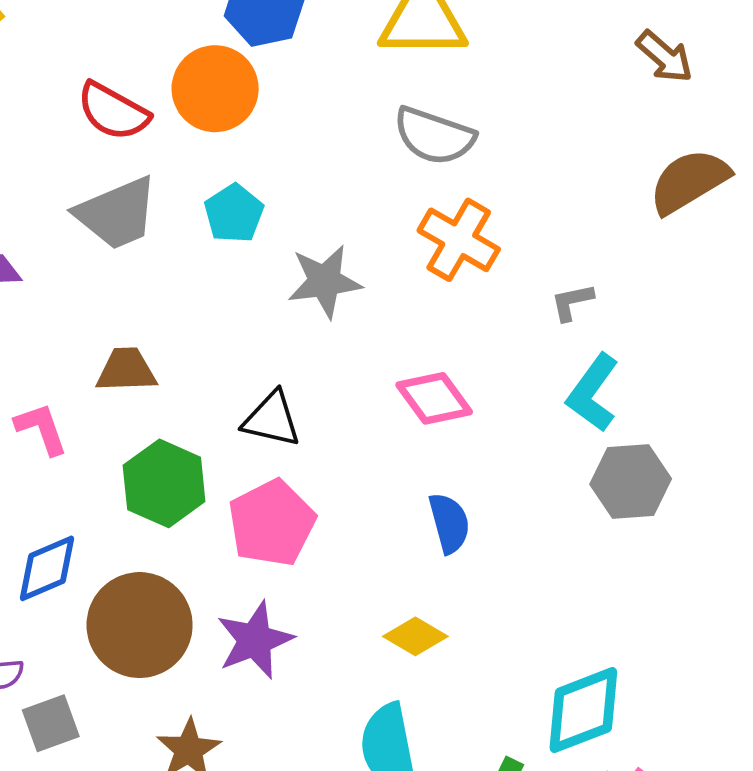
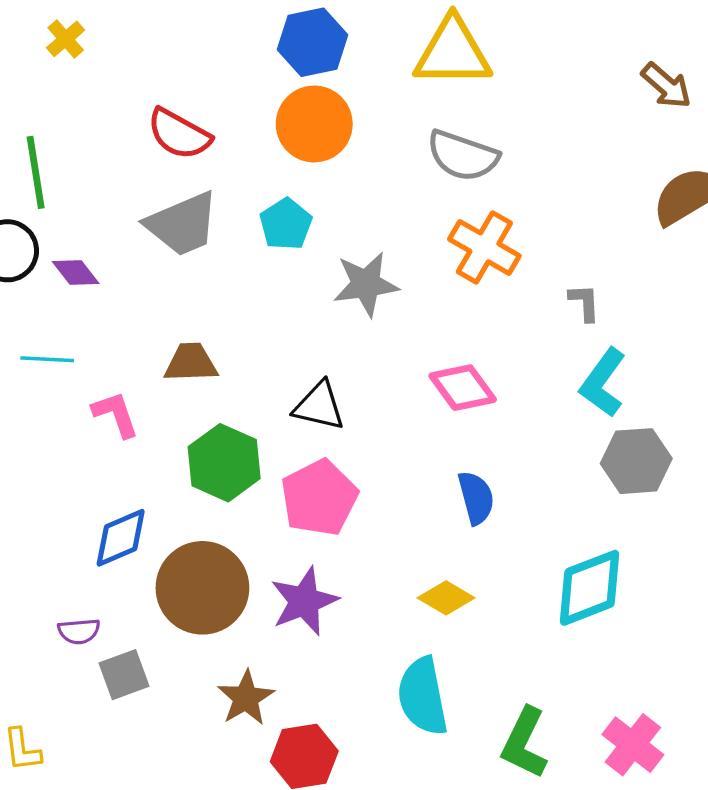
orange circle: (215, 89) -> (314, 124), moved
gray L-shape: (572, 302) -> (585, 303), turned 99
cyan diamond: (583, 710) -> (590, 588), moved

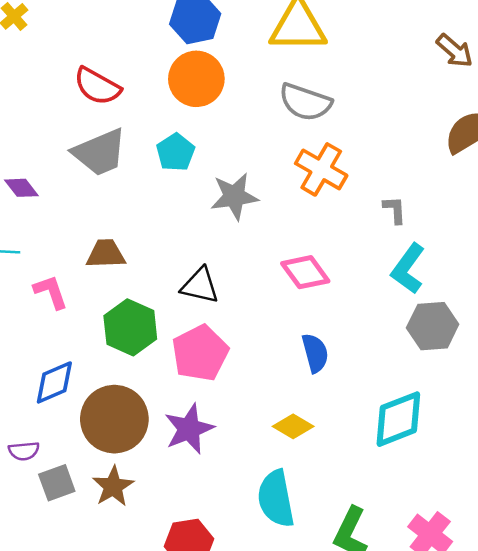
brown star: (246, 698) -> (113, 486), moved

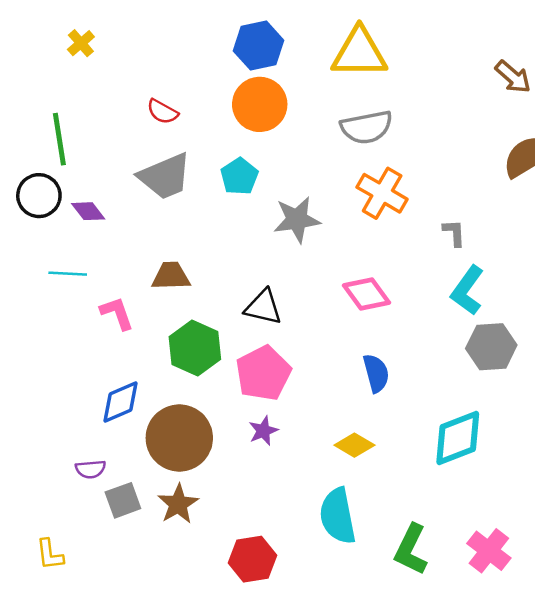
red semicircle: (97, 86) -> (163, 112), size x0.7
gray semicircle: (305, 102) -> (366, 127), turned -30
purple star: (189, 429) -> (263, 431), moved, size x0.6

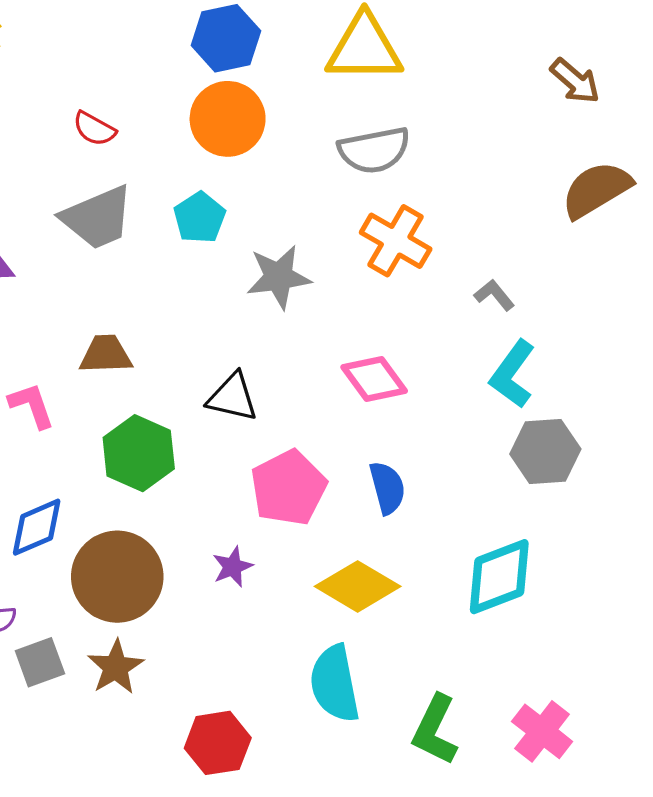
gray L-shape: (454, 233) -> (494, 295), turned -36
pink pentagon: (263, 373) -> (289, 488), moved
yellow diamond: (354, 445) -> (358, 586), size x1.5

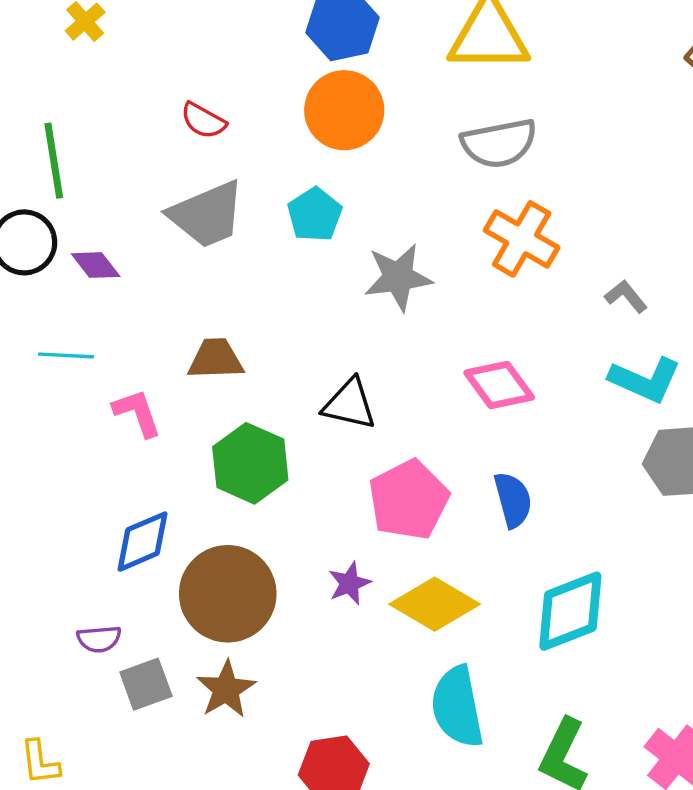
cyan L-shape: (512, 374) -> (645, 380), turned -102
cyan diamond: (499, 577) -> (570, 611), moved
yellow diamond: (358, 586) -> (435, 604), moved

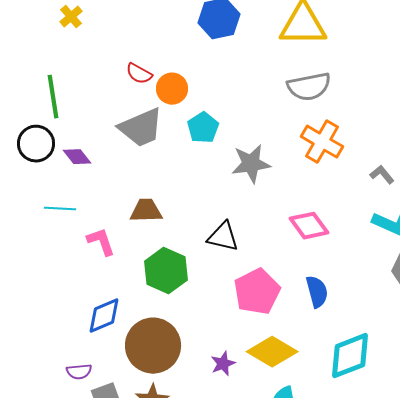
orange circle: (344, 110) -> (172, 89), moved, size x0.7
purple star: (349, 583) -> (223, 364), moved

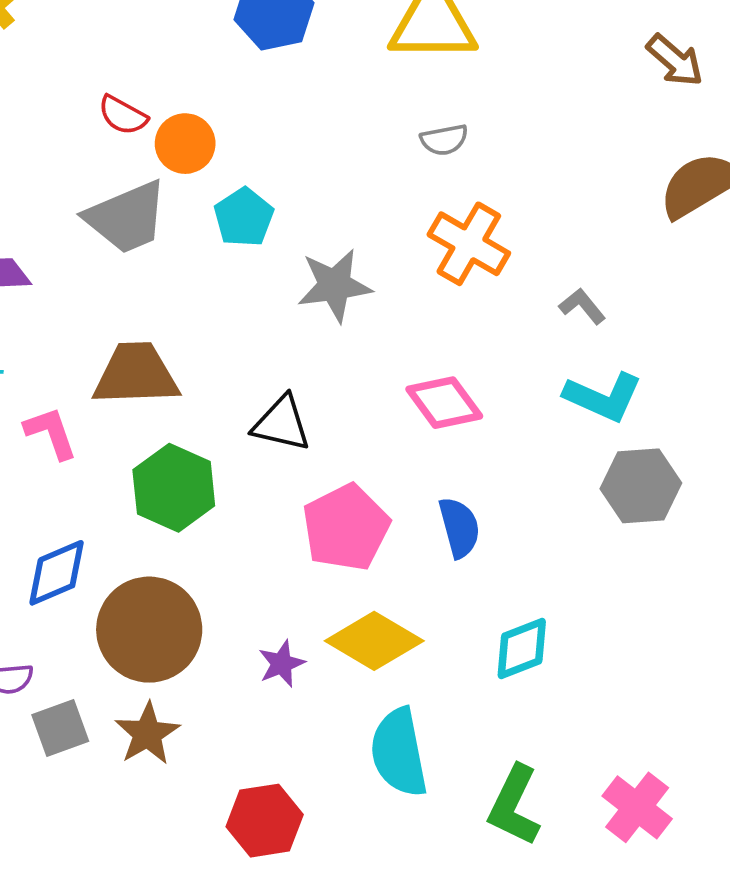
gray semicircle: (309, 87) -> (444, 140), size x0.6
brown trapezoid: (146, 211) -> (136, 374), size x1.4
cyan diamond: (350, 356) -> (522, 649), size x0.7

